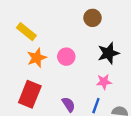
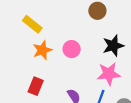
pink star: (104, 82) -> (109, 74), size x1.5
red rectangle: (30, 94) -> (36, 86), size x0.7

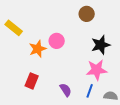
yellow rectangle: (32, 24) -> (14, 28), moved
pink circle: (72, 49) -> (57, 41), moved

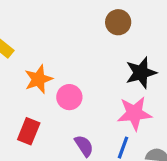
pink circle: (57, 41) -> (69, 97), moved

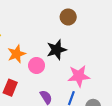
black star: (141, 73) -> (57, 50), moved

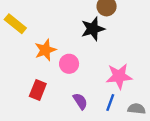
black star: (57, 50) -> (93, 29), moved

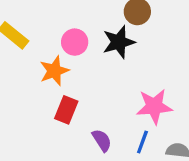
pink circle: (69, 64) -> (75, 42), moved
red rectangle: (38, 90) -> (66, 110), moved

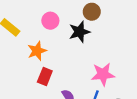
pink circle: (75, 42) -> (50, 21), moved

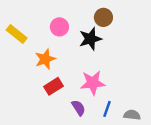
pink star: (103, 74) -> (93, 83), moved
red rectangle: (45, 77) -> (54, 86), turned 36

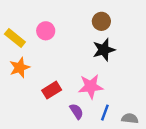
pink circle: (59, 27) -> (46, 31), moved
black star: (90, 39) -> (104, 50), moved
orange star: (45, 59) -> (20, 68), moved

